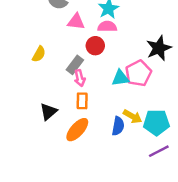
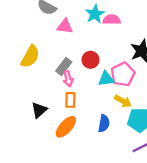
pink semicircle: (107, 26) -> (112, 20), moved
red circle: (95, 46) -> (90, 60), moved
yellow semicircle: (39, 54) -> (30, 56), size x1.5
yellow arrow: (132, 116) -> (123, 101), moved

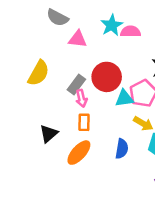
red circle: (90, 60) -> (107, 77), size x1.5

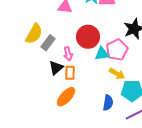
gray rectangle: (76, 84) -> (48, 43), moved
black triangle: (49, 134) -> (56, 68), moved
blue semicircle: (122, 149) -> (108, 103), moved

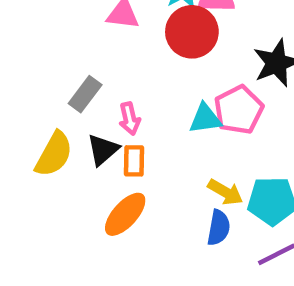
yellow semicircle: (34, 34) -> (54, 154), moved
red circle: (88, 37) -> (192, 32), moved
yellow arrow: (117, 74) -> (225, 192), moved

